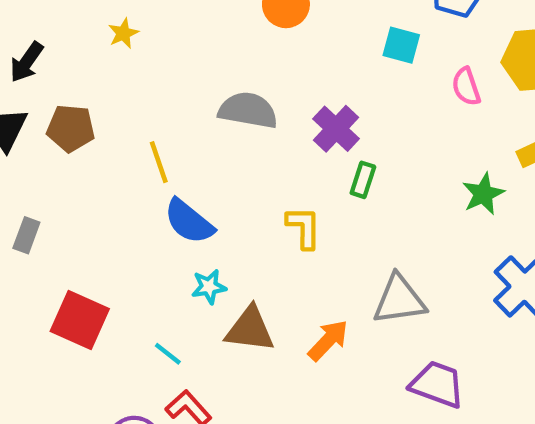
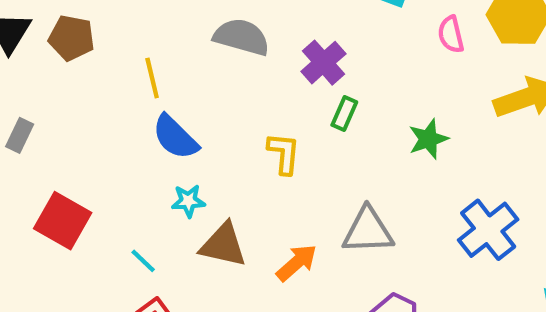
green star: (483, 194) -> (428, 139), moved

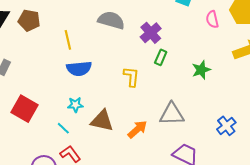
blue semicircle: (175, 137) -> (79, 69), turned -50
cyan star: (188, 201) -> (75, 105), moved
blue cross: (488, 230) -> (226, 126), moved, size x0.7

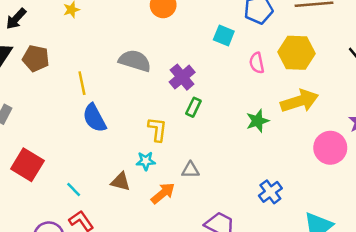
blue semicircle: (79, 69) -> (94, 118), turned 65
green star: (201, 70) -> (257, 121), moved
cyan star: (75, 105) -> (146, 161), moved
gray triangle: (172, 114) -> (190, 170), moved, size x0.6
brown triangle: (102, 121) -> (121, 182), size x0.7

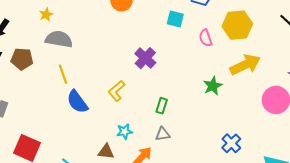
gray semicircle: (135, 61) -> (59, 39), moved
green rectangle: (193, 107) -> (162, 106), moved
yellow L-shape: (157, 129) -> (116, 91), moved, turned -130

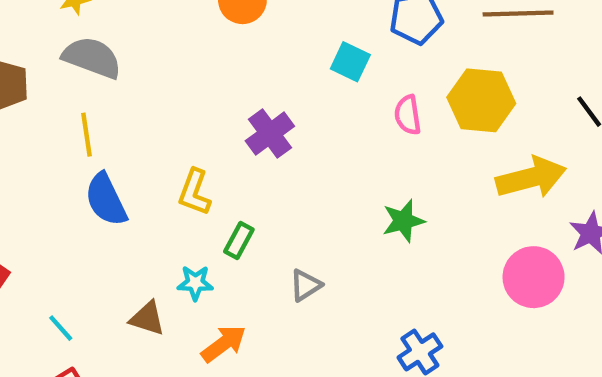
yellow arrow: (245, 65) -> (531, 178), moved
yellow L-shape: (116, 91) -> (195, 192), turned -40
green rectangle: (162, 106) -> (239, 240), moved
gray triangle: (163, 134) -> (306, 285), moved, turned -35

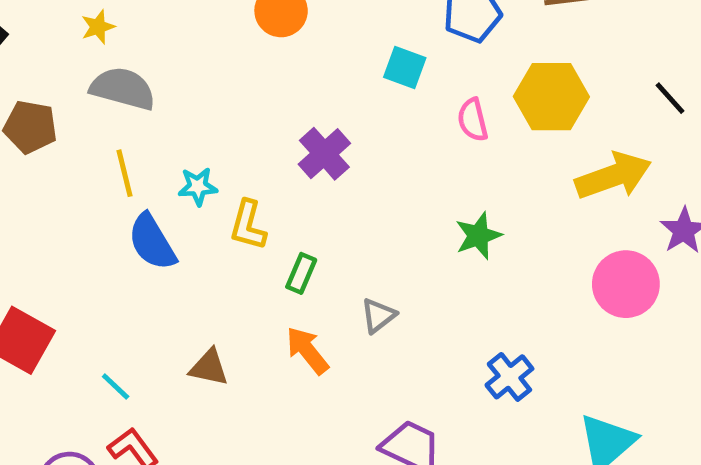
cyan star: (195, 283) -> (198, 187), moved
orange arrow: (224, 344) -> (307, 350), moved, turned -87

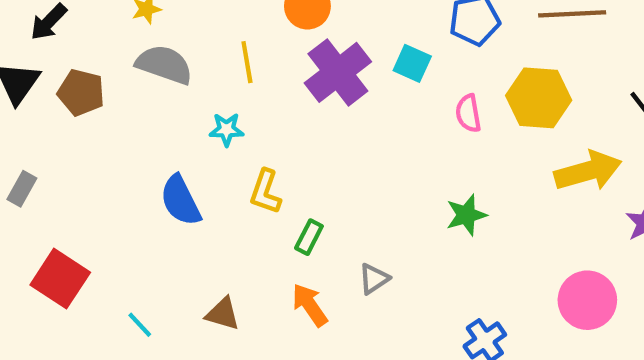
purple cross: (324, 154) -> (338, 72), moved, size x1.4
yellow line: (124, 173) -> (247, 62), moved
cyan star: (198, 187) -> (226, 129), moved
pink circle: (626, 284) -> (587, 300), moved

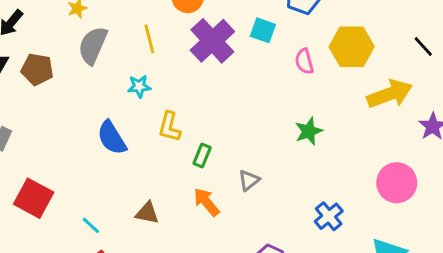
gray semicircle: (164, 65) -> (93, 45), turned -81

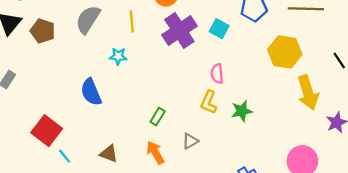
pink semicircle: (304, 61) -> (217, 74), moved
yellow arrow: (390, 94) -> (308, 93), turned 84
yellow L-shape: (170, 127) -> (209, 102), moved
red square: (34, 198) -> (47, 131), moved

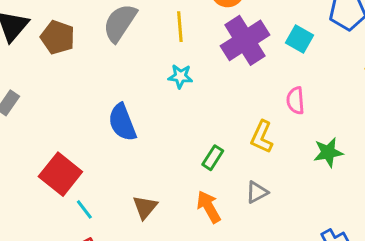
cyan star: (118, 56) -> (180, 76), moved
yellow L-shape: (209, 102) -> (262, 137), moved
brown triangle: (109, 154) -> (145, 207), turned 48

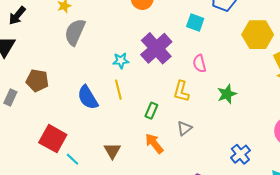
yellow line: (180, 27) -> (118, 90), moved
brown pentagon: (58, 37) -> (37, 81), moved
purple cross: (245, 40) -> (156, 48), moved

